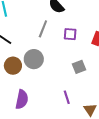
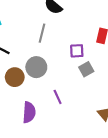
purple square: (70, 34) -> (77, 51), moved
purple line: (67, 97) -> (58, 97), moved

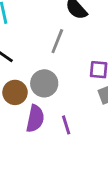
purple semicircle: (29, 112) -> (35, 119), moved

